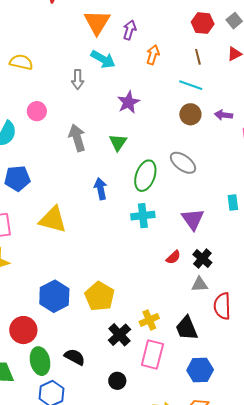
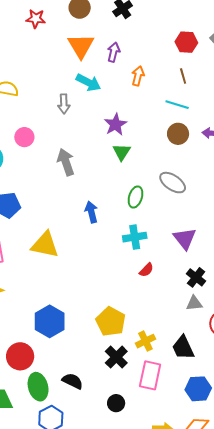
green triangle: (118, 142) -> (122, 152), moved
green ellipse: (145, 176) -> (135, 197), size x0.7
red semicircle: (173, 257) -> (146, 270), moved
yellow pentagon: (100, 296) -> (111, 322), moved

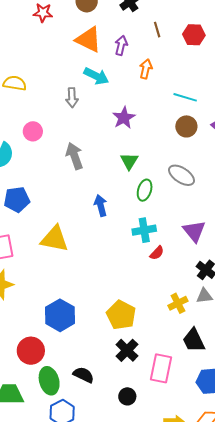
orange triangle: (81, 46) -> (88, 40), turned -32
brown line: (183, 76) -> (157, 30), moved
green triangle: (122, 152) -> (129, 161), moved
red semicircle: (146, 270) -> (157, 253), moved
yellow cross: (145, 341) -> (178, 303), moved

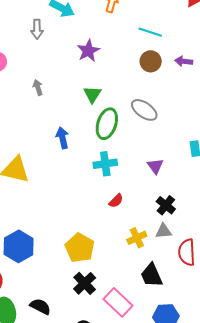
gray arrow: (74, 156) -> (38, 87), size x0.6
green ellipse: (145, 190) -> (107, 124), size x1.4
purple triangle: (194, 231) -> (155, 166), size x0.7
red semicircle: (157, 253) -> (116, 201), moved
pink rectangle: (161, 368) -> (118, 302), turned -60

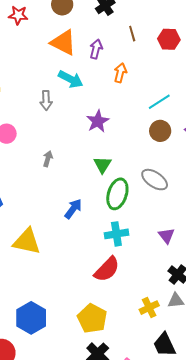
cyan line: (150, 32) -> (159, 102), turned -50
gray arrow: (38, 87) -> (48, 159), turned 35
blue arrow: (62, 138) -> (73, 209), turned 50
red semicircle: (116, 201) -> (107, 269), moved, size x1.8

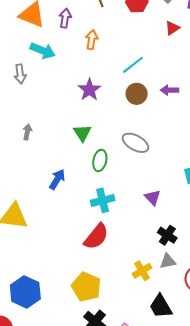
purple star: (98, 121) -> (89, 90), moved
green ellipse: (117, 194) -> (100, 160), size x0.7

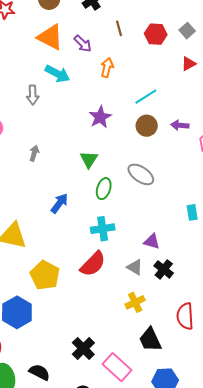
purple arrow: (65, 18) -> (83, 44), turned 120
purple triangle: (153, 197) -> (152, 241), moved, turned -36
gray triangle: (168, 261) -> (135, 267), moved, turned 36
yellow pentagon: (86, 287) -> (45, 275), moved

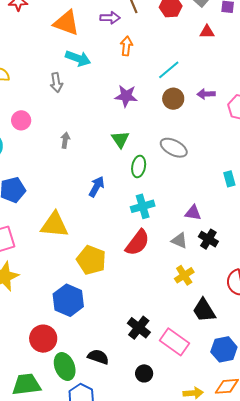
purple arrow: (83, 44) -> (110, 18), moved, turned -36
red triangle: (189, 64) -> (207, 32), turned 35
purple star: (100, 117) -> (126, 96), turned -30

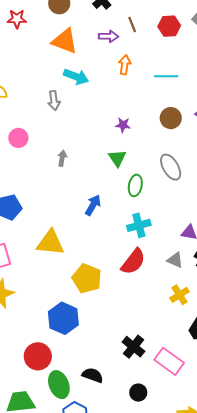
cyan line: (169, 70) -> (166, 76), moved, turned 40
purple star: (126, 96) -> (123, 125), moved, size x0.7
gray ellipse: (174, 148) -> (171, 167), turned 32

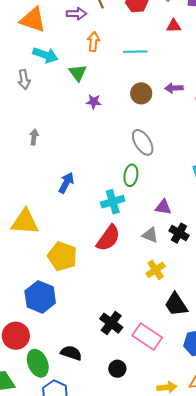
green triangle: (117, 158) -> (78, 73), moved
green ellipse: (135, 185) -> (131, 175), moved

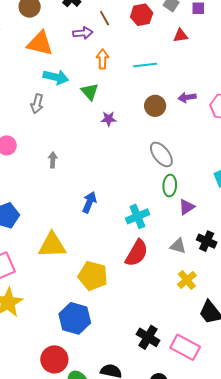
gray arrow: (24, 80) -> (37, 104), turned 30
green ellipse: (131, 175) -> (170, 186), moved
purple triangle: (163, 207) -> (187, 207), moved, turned -36

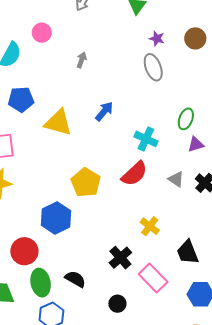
purple star: (109, 119) -> (157, 39), moved
gray ellipse: (161, 154) -> (153, 67), moved
cyan cross: (137, 216) -> (146, 139), turned 30
yellow triangle: (52, 245) -> (58, 123), moved
yellow cross: (187, 280) -> (150, 226), moved, turned -30

